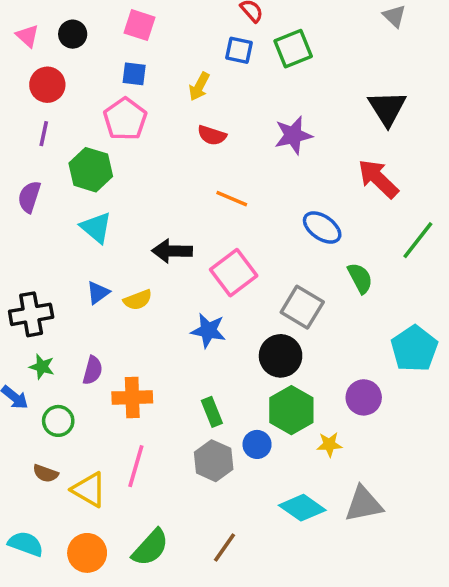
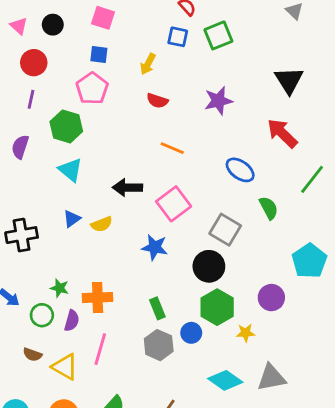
green star: (42, 367) -> (60, 288), moved
purple semicircle: (93, 370) -> (72, 321), moved

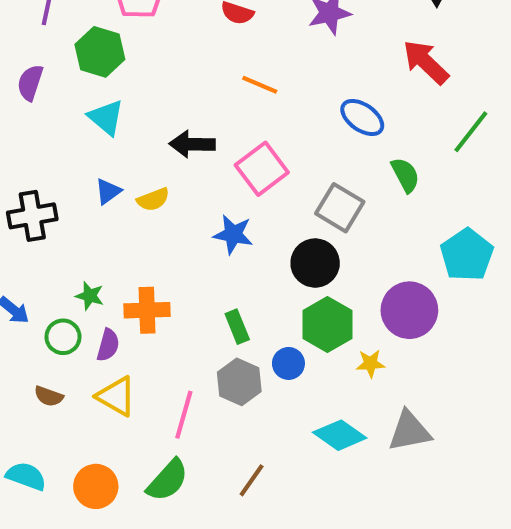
purple circle: (271, 298) -> (409, 310), size x1.4
pink line: (100, 349) -> (184, 415), moved
yellow triangle: (65, 367) -> (116, 396), moved

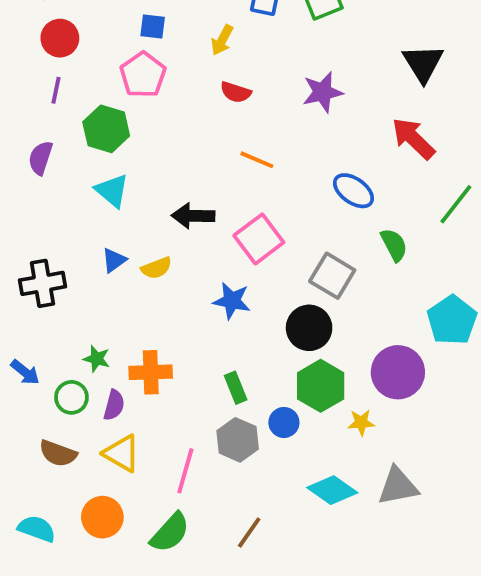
brown semicircle: (49, 396) -> (58, 453), size x1.4
orange circle: (96, 486) -> (102, 517), moved

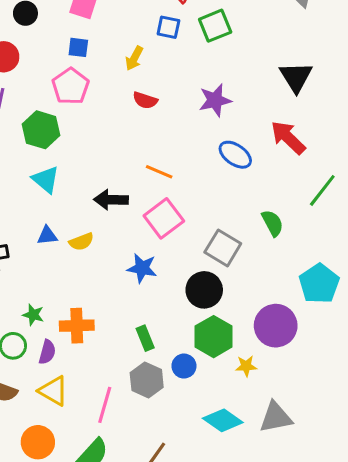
orange line: (257, 160) -> (159, 172), moved
blue ellipse: (353, 191) -> (235, 155), moved
blue triangle: (114, 260) -> (47, 235), turned 30

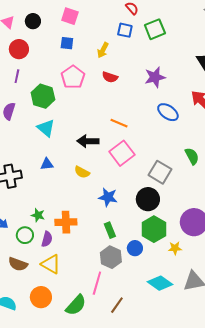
pink pentagon: (71, 86) -> (73, 77), moved
yellow semicircle: (81, 242) -> (82, 172), moved, turned 49
blue star: (142, 268) -> (108, 197), moved
pink line: (105, 405) -> (97, 283), moved

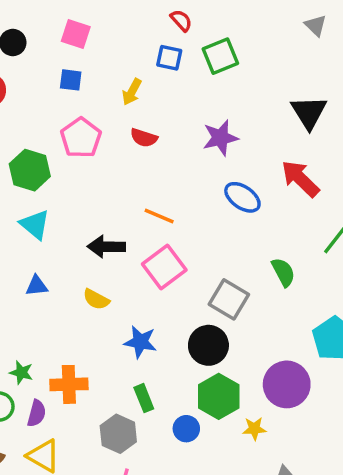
gray hexagon: (111, 257) -> (118, 434), moved

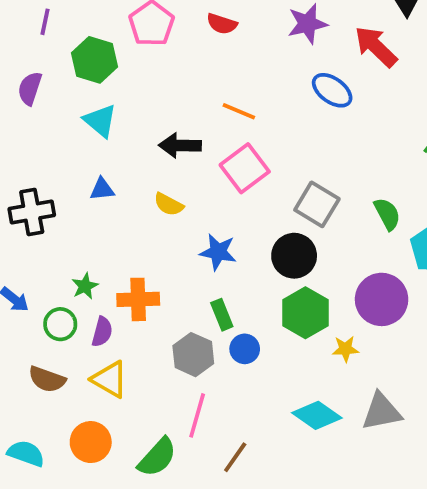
red arrow: (300, 179) -> (376, 47), moved
green semicircle: (283, 272) -> (387, 214), moved
green star: (21, 373) -> (85, 286), turned 30
blue circle: (186, 429) -> (245, 349), moved

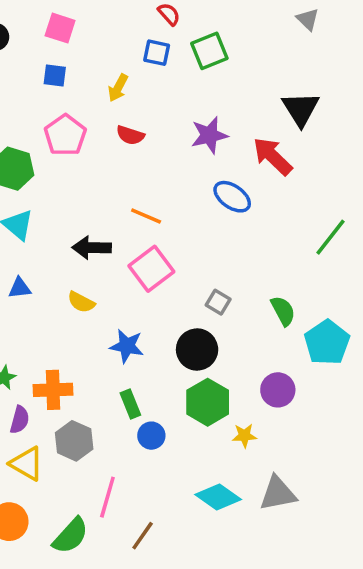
gray square: (317, 204) -> (218, 302), size x0.6
purple circle: (382, 299) -> (278, 390), size x0.7
gray hexagon: (193, 355) -> (74, 441), moved

